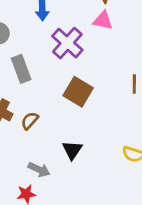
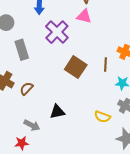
brown square: (78, 92) -> (76, 67), moved
black triangle: (72, 150) -> (57, 112), turned 42

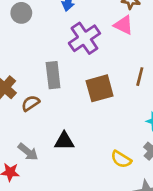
gray rectangle: (22, 50) -> (53, 75), moved
brown line: (105, 64) -> (140, 77), moved
brown square: (76, 67) -> (100, 88), turned 30

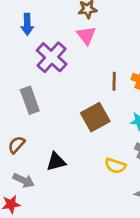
pink triangle: (124, 25) -> (86, 35), turned 40
brown square: (100, 88) -> (95, 117), moved
brown semicircle: (30, 103) -> (16, 145), moved

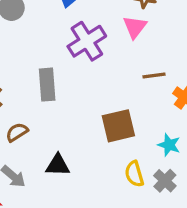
brown line: (114, 81) -> (154, 75), moved, turned 66
yellow semicircle: (115, 166) -> (134, 174), moved, turned 40

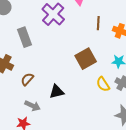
brown line: (154, 75) -> (98, 23), turned -64
gray rectangle: (47, 85) -> (24, 37), moved

